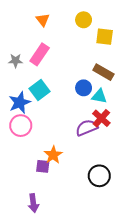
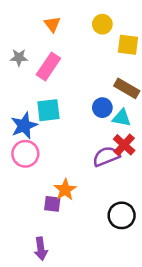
gray star: (16, 61) -> (19, 58), moved
cyan square: (40, 90) -> (48, 110), turned 30

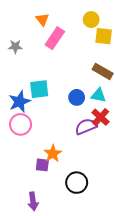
yellow circle: (102, 24) -> (91, 20), moved
pink rectangle: (48, 67) -> (55, 38), moved
blue circle: (102, 108) -> (77, 97), moved
black circle: (122, 215) -> (77, 183), moved

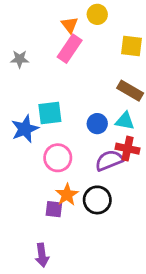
orange triangle: (42, 20) -> (70, 25), moved
yellow circle: (91, 20) -> (97, 14), moved
red cross: (101, 117) -> (128, 149), turned -30
pink circle: (21, 124) -> (58, 158), moved
black circle: (77, 183) -> (97, 200), moved

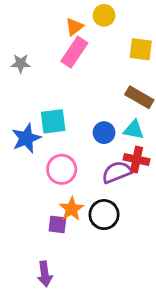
orange triangle: (70, 25) -> (74, 27), turned 30

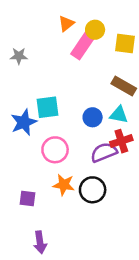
yellow circle: (104, 15) -> (95, 30), moved
pink rectangle: (74, 52) -> (83, 46), moved
red cross: (137, 159) -> (121, 141), turned -30
orange star: (72, 209) -> (64, 185), turned -30
purple square: (57, 224) -> (28, 199), moved

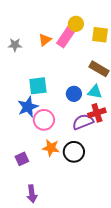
orange triangle: (66, 23) -> (45, 40), moved
blue star: (24, 122) -> (28, 107), moved
purple square: (28, 199) -> (22, 159), turned -32

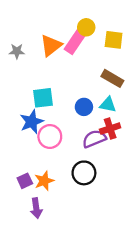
orange triangle: (45, 40) -> (51, 46), size x1.5
orange star: (51, 148) -> (44, 181), moved, turned -30
purple arrow: (32, 194) -> (36, 208), moved

